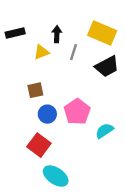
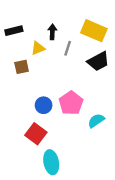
brown square: (35, 90) -> (22, 67), moved
cyan ellipse: (56, 176) -> (51, 162), turned 45

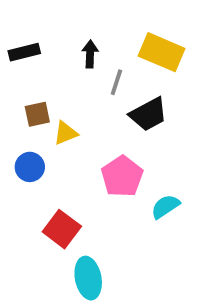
yellow triangle: (38, 48) -> (66, 133), moved
black trapezoid: (98, 61) -> (148, 114), moved
blue circle: (44, 105) -> (30, 167), moved

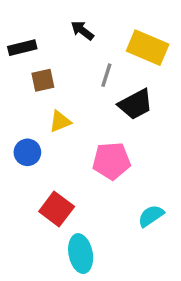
black arrow: (90, 54) -> (82, 30), moved, turned -55
brown square: (37, 114) -> (43, 80), moved
pink pentagon: (122, 176) -> (112, 161), turned 30
cyan semicircle: (165, 207) -> (151, 216), moved

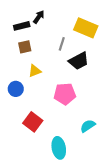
black arrow: (82, 30) -> (39, 17), moved, turned 88
black rectangle: (22, 48) -> (22, 26), moved
cyan ellipse: (81, 254) -> (59, 148), moved

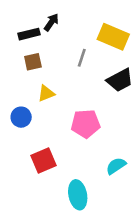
black trapezoid: (79, 61) -> (120, 80), moved
red square: (33, 122) -> (43, 161), turned 30

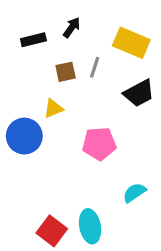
black arrow: (51, 22) -> (72, 27), moved
brown square: (33, 62) -> (66, 72), moved
blue circle: (21, 117) -> (24, 136), size x1.5
red square: (43, 161) -> (52, 231), moved, turned -30

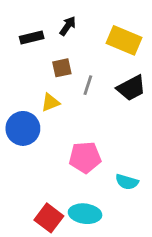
gray line: (95, 67) -> (88, 85), moved
pink pentagon: (99, 144) -> (85, 157), moved
cyan semicircle: (134, 193) -> (127, 182), turned -130
cyan ellipse: (90, 226) -> (85, 214), turned -72

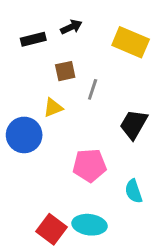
black arrow: (68, 26) -> (71, 27), turned 30
black trapezoid: (131, 88) -> (134, 124), moved, turned 148
cyan semicircle: (127, 182) -> (134, 191), turned 55

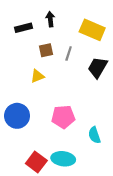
black arrow: (71, 27) -> (50, 19), turned -72
gray line: (93, 89) -> (69, 54), moved
black trapezoid: (134, 124) -> (98, 67), moved
blue circle: (24, 135) -> (17, 116), moved

